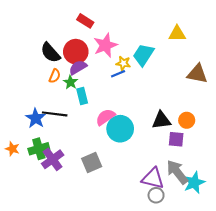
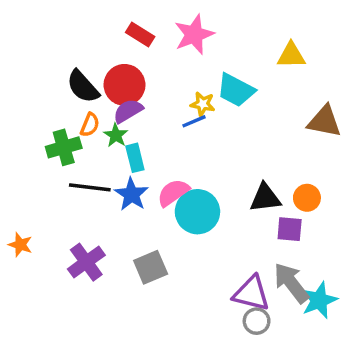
pink star: (105, 45) -> (194, 34), moved
cyan trapezoid: (143, 55) -> (236, 90), turned -95
blue star: (36, 118) -> (131, 194), moved
green cross: (39, 149) -> (64, 147), moved

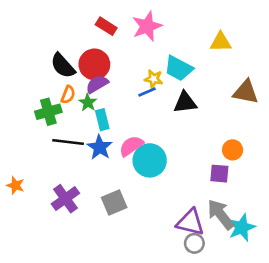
black triangle: (265, 198) -> (185, 103), moved

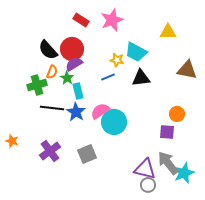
blue line: (147, 92) -> (108, 77), moved

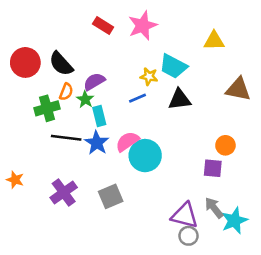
red circle: (72, 49) -> (25, 62), moved
gray arrow: (168, 163) -> (214, 208), size x0.7

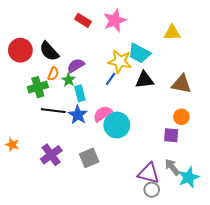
yellow star: (149, 76) -> (120, 61), size x1.6
brown triangle: (238, 89) -> (181, 84), moved
blue line: (138, 98) -> (111, 79), turned -32

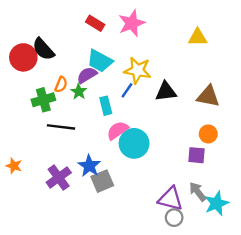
black semicircle: (49, 51) -> (43, 49), moved
cyan trapezoid: (139, 53) -> (100, 61), moved
cyan rectangle: (80, 93) -> (106, 106), moved
blue star: (78, 115) -> (89, 166), moved

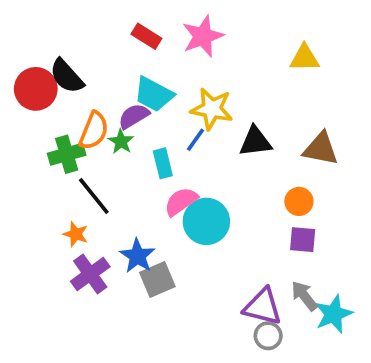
orange semicircle: (61, 84) -> (94, 131), size x1.5
black line: (61, 127) -> (94, 196), turned 44
orange circle: (208, 134) -> (299, 201), moved
orange star: (14, 166) -> (76, 234), moved

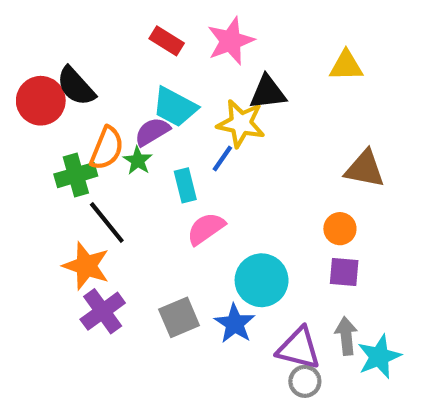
black triangle: (255, 142) -> (268, 92), moved
cyan circle: (206, 221) -> (262, 280), moved
orange star: (76, 234) -> (86, 266), size x1.6
blue star: (137, 256) -> (235, 324), moved
gray arrow: (304, 296) -> (346, 336), turned 32

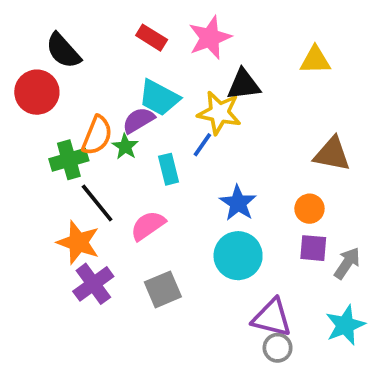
black semicircle: (76, 86) -> (63, 51), moved
pink semicircle: (206, 229) -> (148, 226), moved
blue star: (235, 324) -> (238, 203), moved
gray arrow: (346, 336) -> (347, 263), moved, turned 40

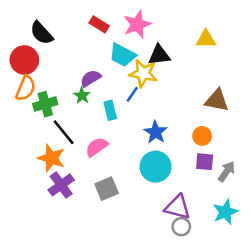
cyan trapezoid: (159, 98) -> (122, 55), moved
orange semicircle: (97, 135) -> (26, 88), moved

